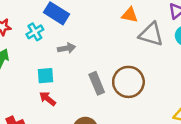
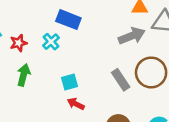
gray arrow: (67, 48) -> (132, 36), moved, size x1.5

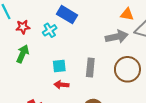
gray rectangle: (121, 80) -> (90, 67), moved, turned 30
red arrow: (76, 104) -> (61, 85), turned -32

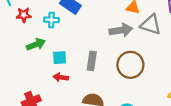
cyan cross: (50, 30) -> (51, 20), turned 32
green arrow: (23, 54) -> (36, 44), moved, turned 42

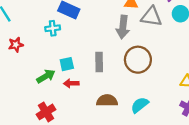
red star: (24, 15) -> (16, 45), moved
gray arrow: (121, 30) -> (123, 27), turned 115
green arrow: (36, 44) -> (46, 76), moved

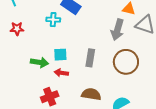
green arrow: (46, 76) -> (39, 62), turned 30
red cross: (46, 112) -> (50, 97), moved

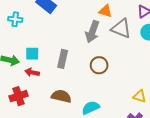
cyan cross: (53, 20) -> (15, 19), moved
brown circle: (126, 62) -> (99, 65), size x0.7

